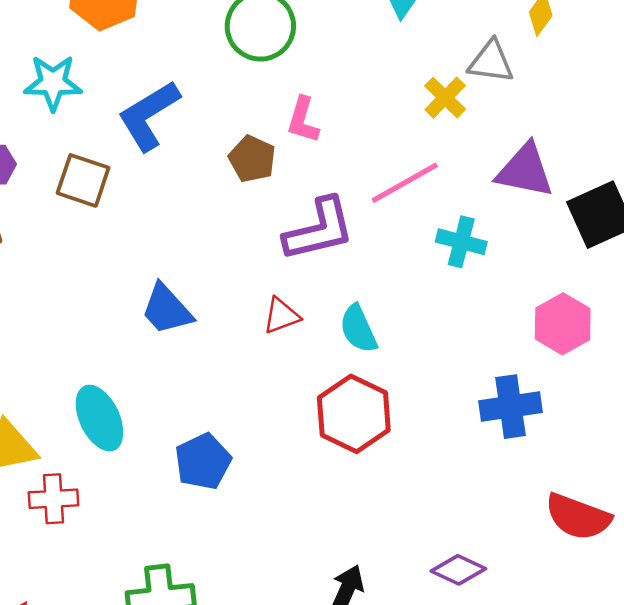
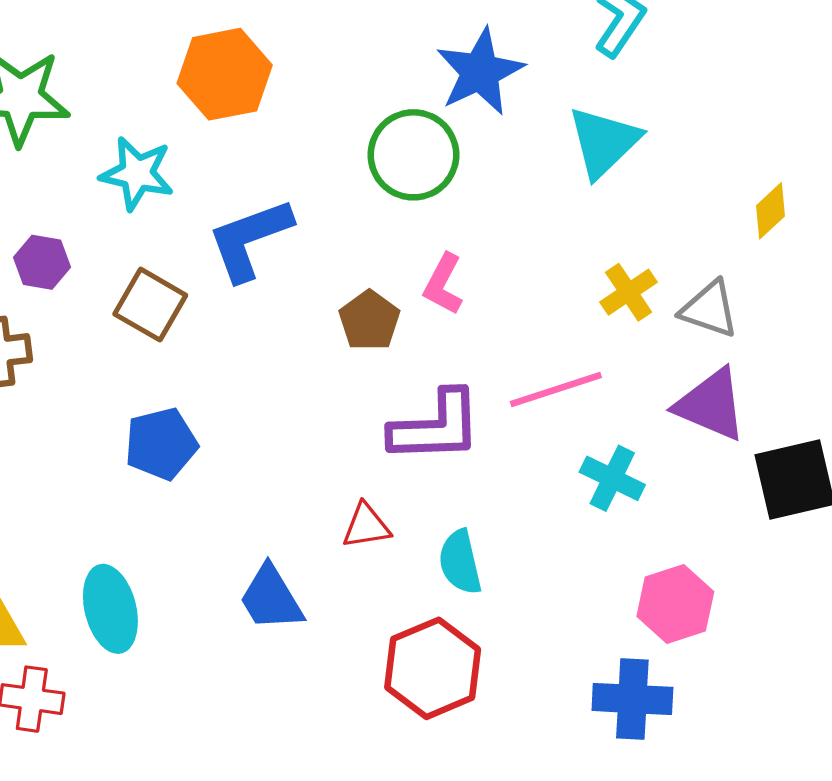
gray triangle: (491, 62) -> (709, 309), moved
blue trapezoid: (167, 309) -> (271, 598), moved
pink hexagon: (563, 324) -> (675, 604), moved
blue pentagon: (203, 462) -> (161, 444), moved

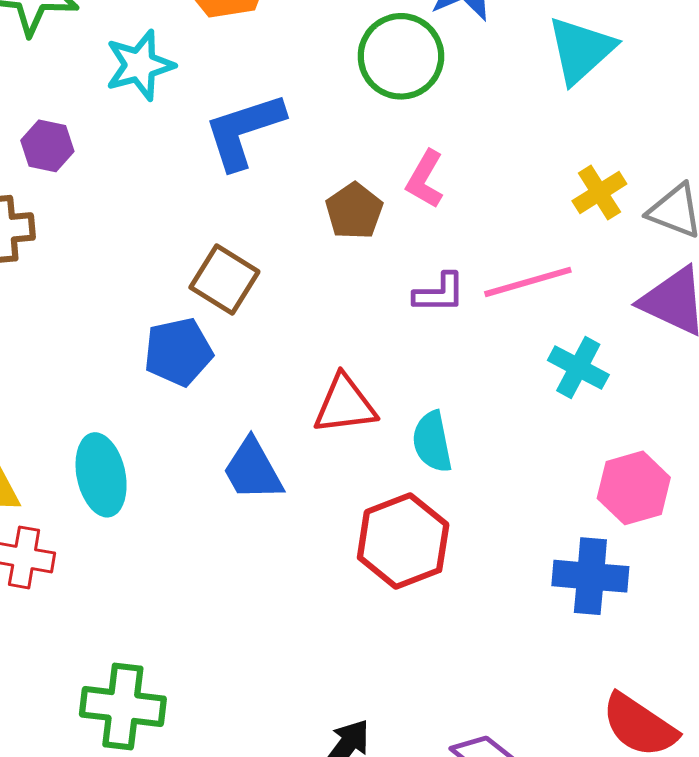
cyan star: (137, 173) -> (140, 65), turned -30
brown square: (150, 305) -> (224, 280), moved
purple L-shape: (436, 427) -> (439, 293), moved, size x0.6
blue pentagon: (161, 444) -> (178, 352), moved
red triangle: (366, 526) -> (345, 405), size x1.4

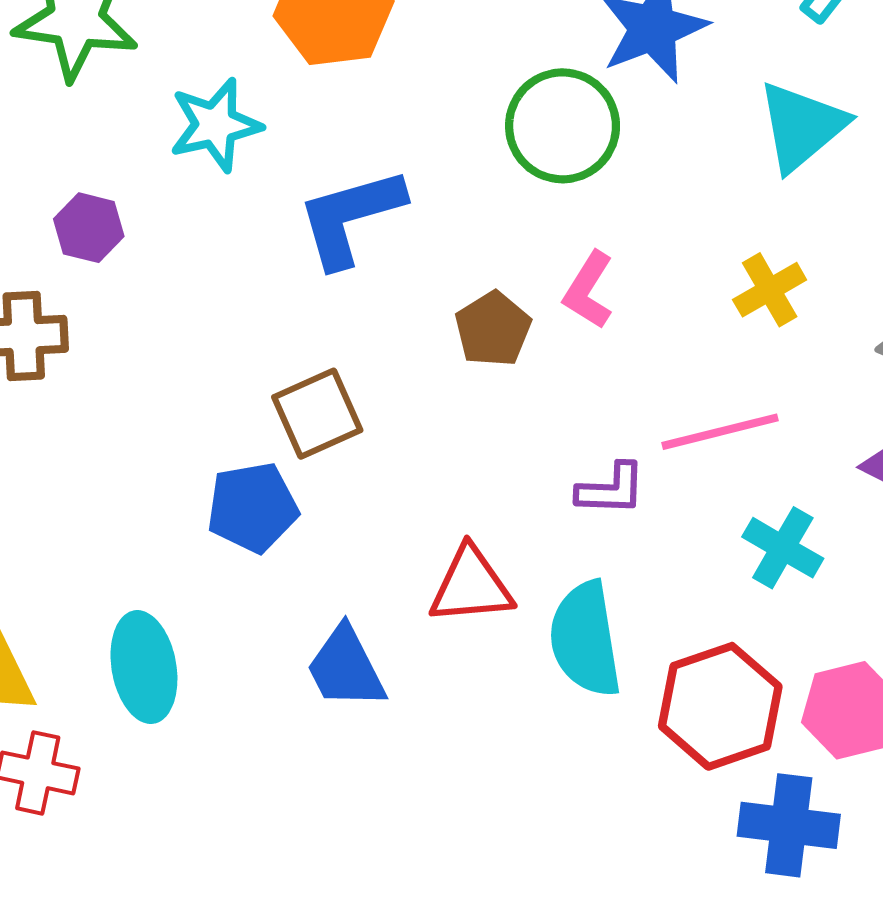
yellow cross: (599, 192) -> (770, 290), moved
brown square: (224, 280) -> (317, 414), turned 32
purple L-shape: (439, 293) -> (611, 489), moved
cyan semicircle: (432, 442) -> (585, 639), size x1.4
red hexagon: (403, 541) -> (720, 706), moved

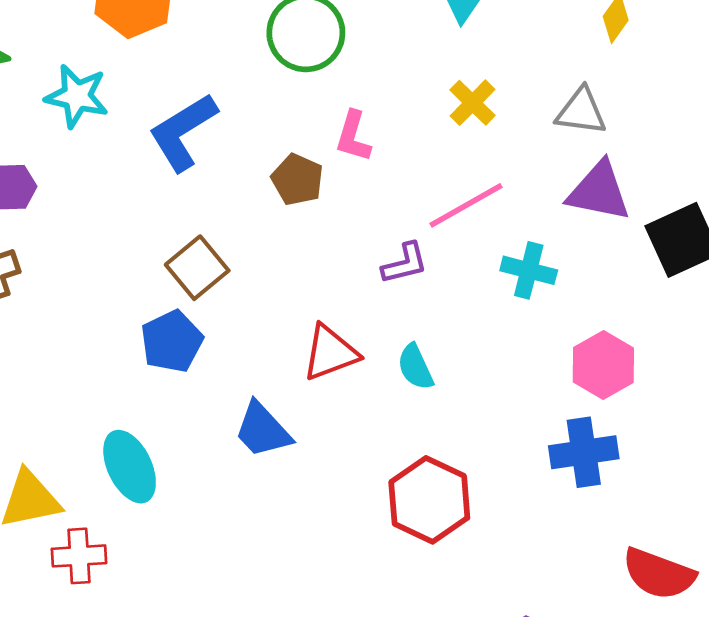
cyan star: (215, 125) -> (77, 96), turned -30
cyan semicircle: (585, 639) -> (415, 367), size x0.6
red hexagon: (720, 706) -> (429, 500), moved

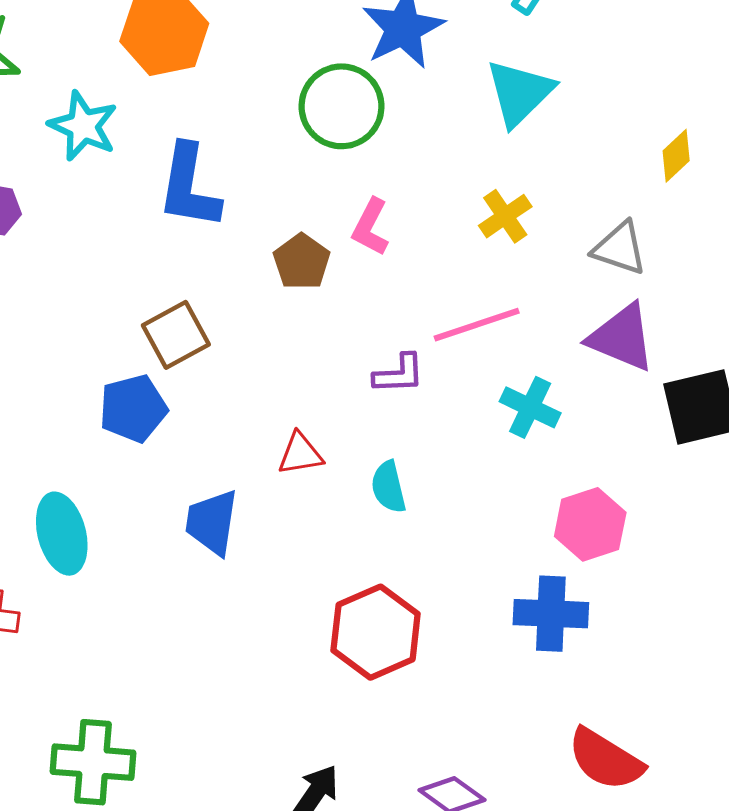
blue L-shape: (183, 132) -> (189, 187), turned -60
red triangle: (330, 353) -> (300, 454), size x0.7
blue trapezoid: (263, 430) -> (212, 522), turned 40

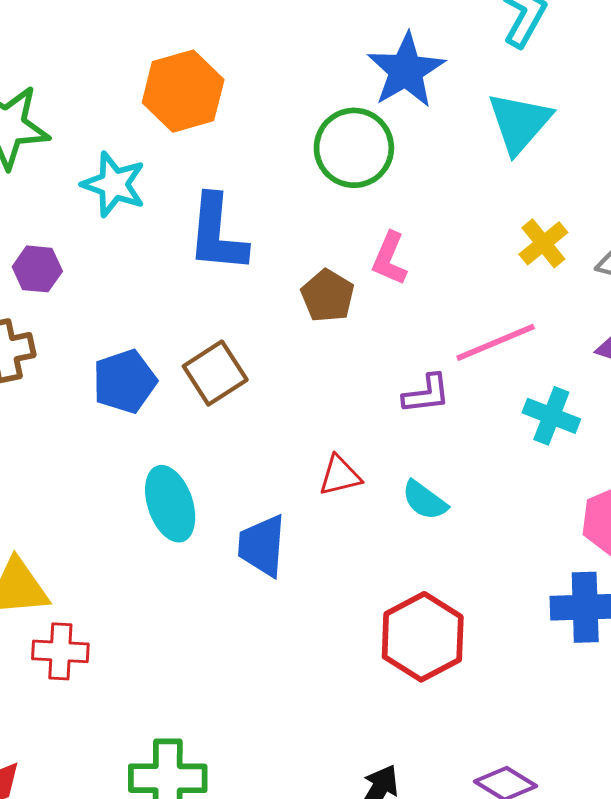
yellow cross: (505, 216) -> (543, 243), moved
blue pentagon: (133, 408) -> (125, 381), moved
cyan semicircle: (388, 487) -> (425, 500), turned -36
cyan ellipse: (62, 534) -> (170, 504), moved

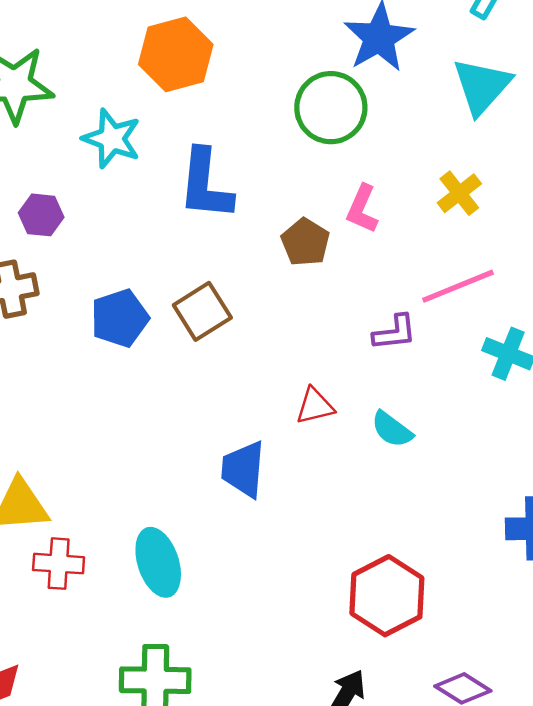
yellow cross: (543, 243) -> (459, 193), moved
cyan ellipse: (170, 504) -> (158, 562), moved
red hexagon: (423, 637) -> (387, 596), moved

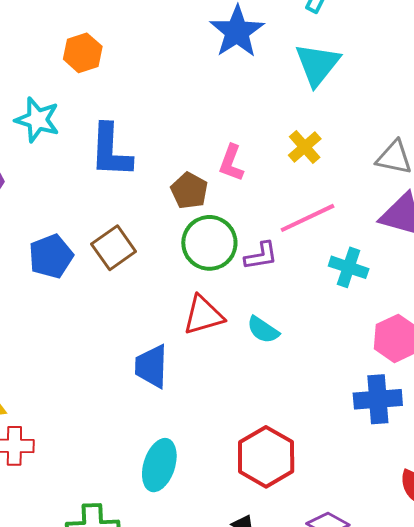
orange hexagon: (176, 54) -> (83, 53), size x0.7
green circle: (331, 108) -> (209, 243), moved
red triangle: (315, 406) -> (203, 315), size x1.4
cyan ellipse: (158, 562) -> (159, 465), moved, turned 39

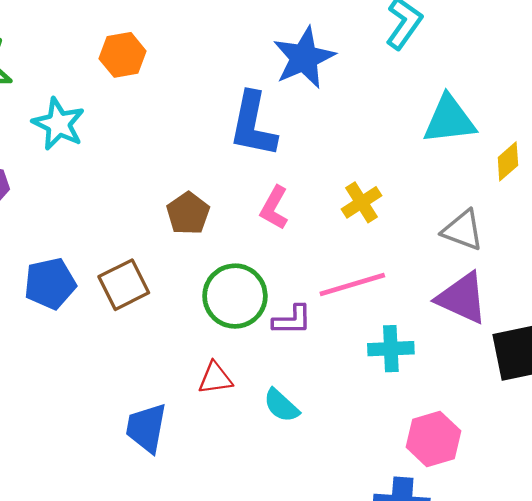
cyan triangle: (317, 64) -> (449, 120), moved, turned 36
blue L-shape: (111, 151) -> (253, 125), moved
brown pentagon: (189, 191) -> (188, 213), moved
cyan cross: (349, 267) -> (391, 349), turned -30
red triangle: (203, 315) -> (215, 378), size x0.7

